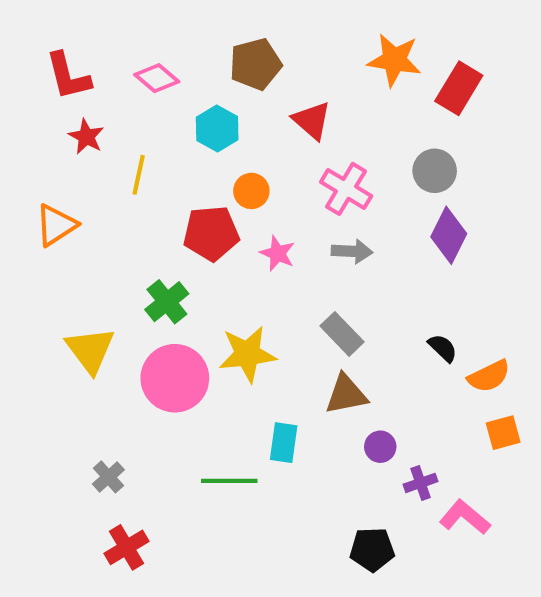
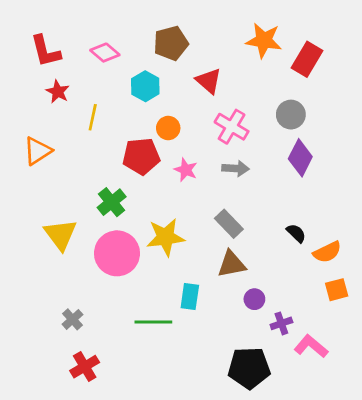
black pentagon: (372, 549) -> (249, 368), size x1.4

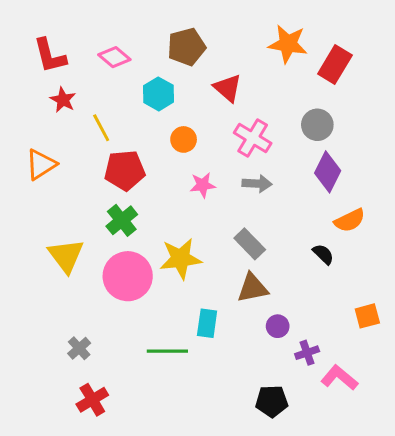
yellow line: (93, 117) -> (101, 128), turned -40
red pentagon: (141, 156) -> (125, 170), moved
pink star: (186, 170) -> (203, 185), turned -30
orange semicircle: (327, 252) -> (350, 220), moved
black pentagon: (249, 368) -> (272, 401), size x0.7

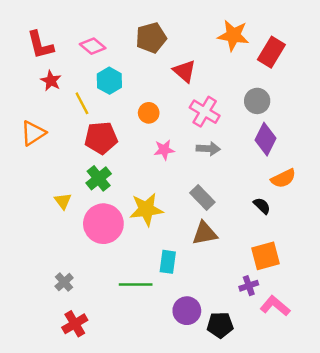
cyan hexagon: (159, 94) -> (109, 81), moved
yellow triangle: (66, 256) -> (63, 201), moved, size x0.6
orange square: (367, 316) -> (265, 256), moved, size x1.4
purple circle: (278, 326) -> (187, 311), moved, size x1.5

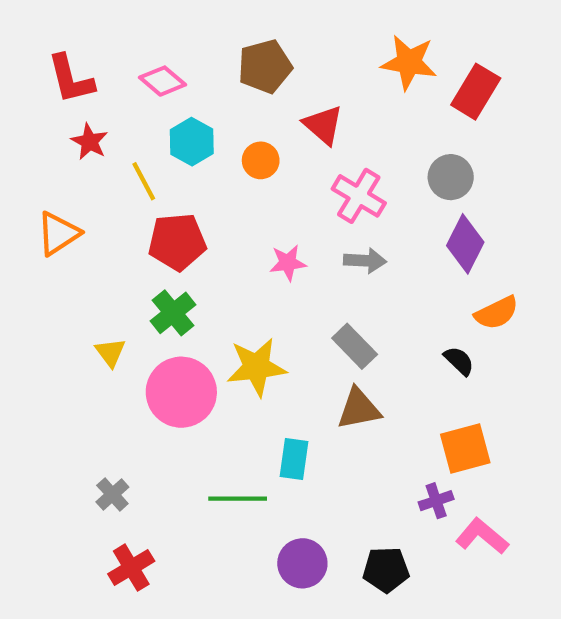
orange circle: (149, 113) -> (261, 160), moved
purple circle: (187, 311) -> (302, 563), moved

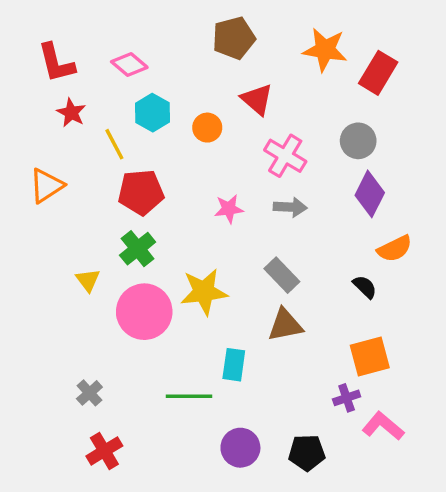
brown pentagon: (265, 66) -> (234, 38), moved

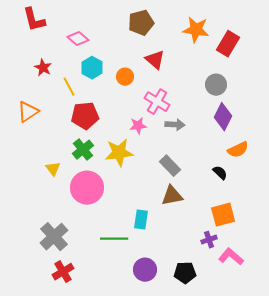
red L-shape: (56, 63) -> (34, 20), moved
pink cross: (285, 156) -> (157, 102), moved
yellow star: (204, 292) -> (119, 153), moved
gray cross: (89, 393) -> (54, 237), size x1.8

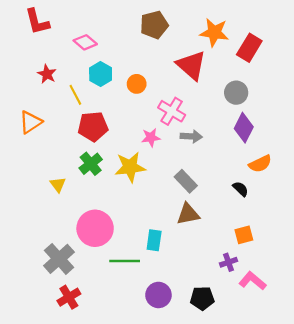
red triangle: (155, 60) -> (191, 65), moved, size x1.4
pink circle: (87, 188) -> (95, 228), moved
orange square: (223, 215) -> (244, 235), size x0.7

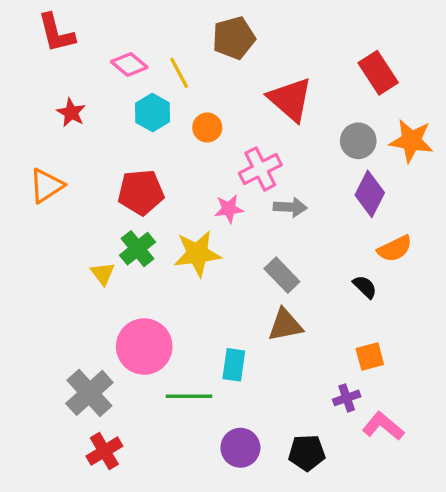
orange star: (214, 32) -> (411, 141), moved
red rectangle: (249, 48) -> (378, 73), turned -64
yellow line: (75, 95) -> (179, 73), moved
pink cross: (172, 111) -> (260, 169), turned 32
yellow triangle: (58, 185) -> (103, 274), moved

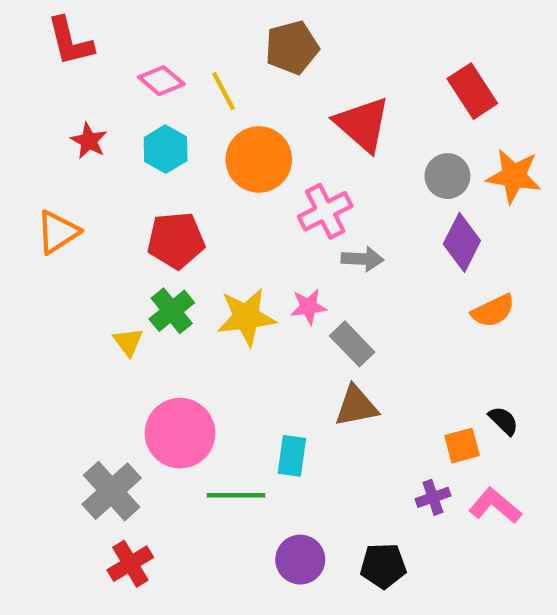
cyan hexagon: (152, 113) -> (166, 149), moved
orange circle: (207, 128) -> (259, 159), size x1.8
pink star: (229, 209) -> (309, 307), moved
black semicircle: (365, 287) -> (503, 421), moved
pink L-shape: (383, 426) -> (495, 506), moved

